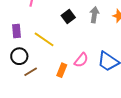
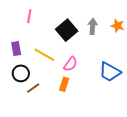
black square: (68, 16) -> (67, 30), size x1.5
pink semicircle: (81, 60) -> (71, 64), moved

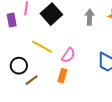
black square: (67, 30) -> (51, 14), moved
purple rectangle: (16, 49) -> (12, 20), moved

